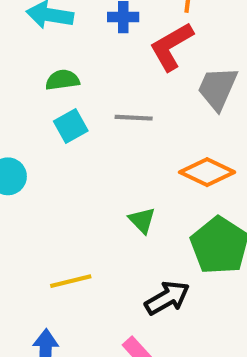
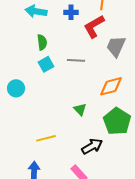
green semicircle: (62, 80) -> (42, 42), turned 91
orange diamond: (207, 172) -> (111, 86), turned -40

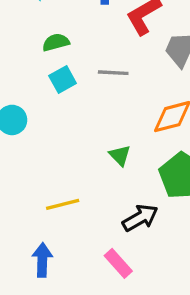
green semicircle: (42, 42) -> (56, 42), turned -98

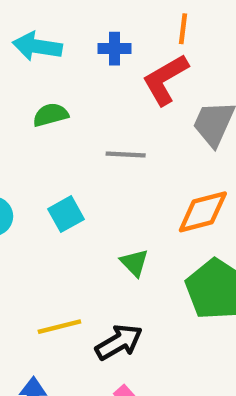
cyan square: (63, 79) -> (66, 214), moved
black arrow: (140, 218) -> (119, 342), moved

